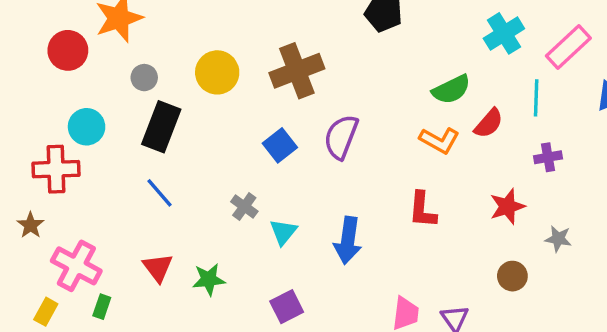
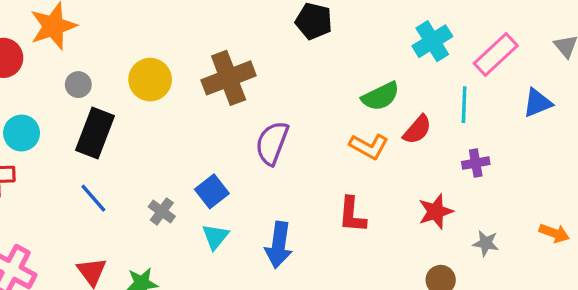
blue square: (280, 145) -> (212, 191), moved
gray cross: (244, 206) -> (162, 211), moved

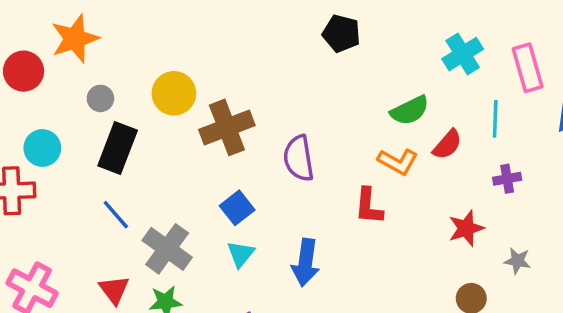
pink rectangle: (496, 55) -> (528, 68), turned -63
brown cross: (229, 78) -> (227, 127), moved
purple semicircle: (272, 143) -> (299, 158), turned -30
gray cross: (162, 211) -> (167, 249), moved, size x1.8
red L-shape: (352, 215) -> (369, 206), moved

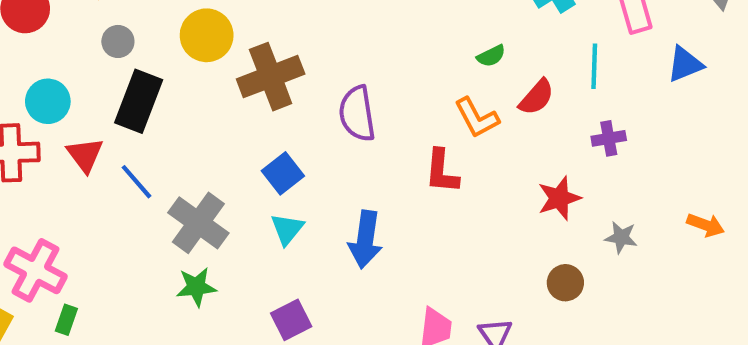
green semicircle: (410, 110) -> (491, 56), size x0.6
orange L-shape: (398, 162) -> (477, 118), turned 33
red triangle: (114, 290) -> (85, 155), moved

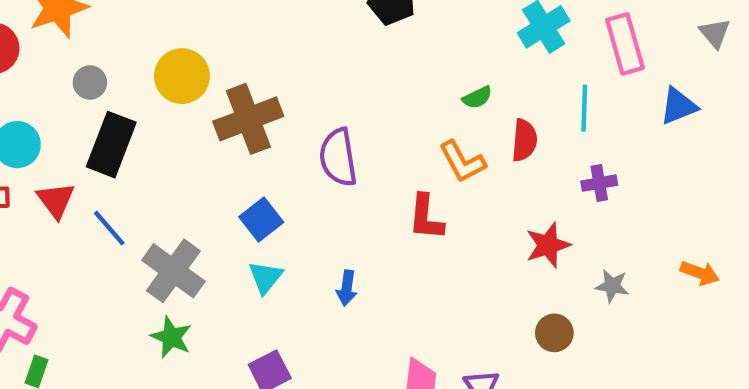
red semicircle: (537, 97) -> (524, 140), turned -36
blue arrow: (365, 239) -> (347, 288), size x0.6
green star: (196, 287) -> (171, 337), turned 30

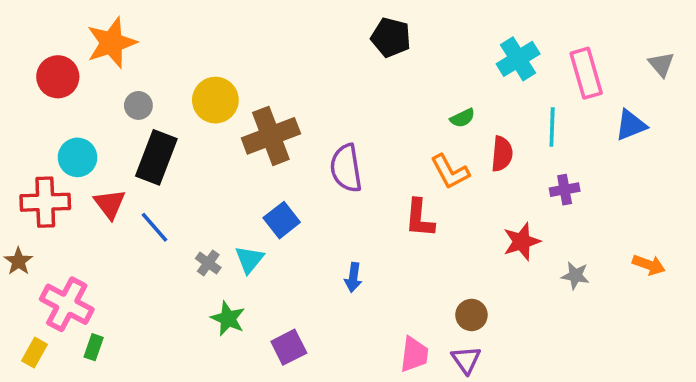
gray cross: (173, 271) -> (208, 263), size x0.5
cyan triangle: (265, 277) -> (249, 259), moved
brown circle: (554, 333) -> (471, 315), moved
green star: (171, 337) -> (228, 319), moved

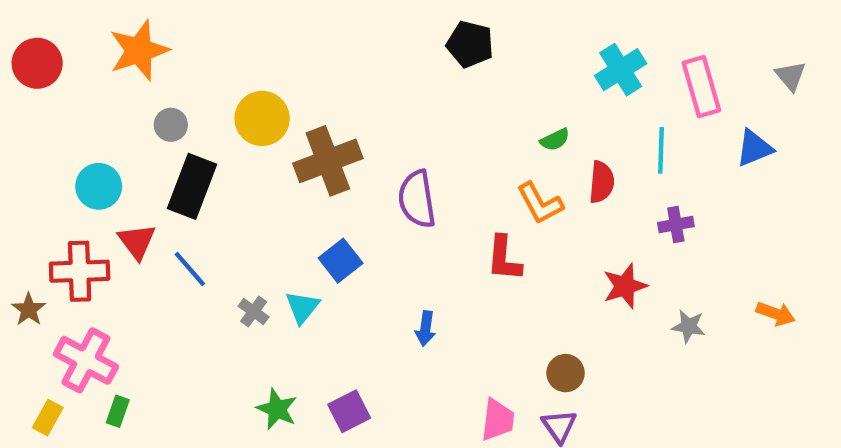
red circle: (58, 77) -> (37, 63), moved
red cross: (45, 202) -> (80, 271), moved
green star: (228, 319) -> (277, 409), moved

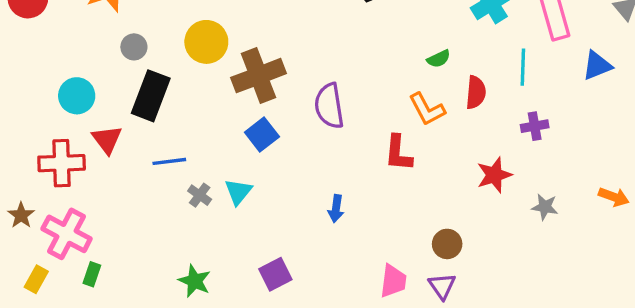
blue square: (341, 261) -> (262, 135), moved
blue line: (190, 269) -> (169, 161), moved, turned -56
brown star: (29, 309) -> (21, 215), moved
green star: (277, 409) -> (195, 281), moved

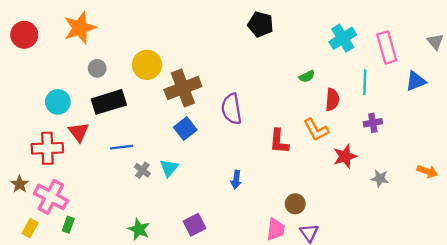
black rectangle: (151, 96) -> (109, 102), turned 52
orange L-shape: (427, 109) -> (316, 130), moved
brown circle: (447, 244) -> (295, 204), moved

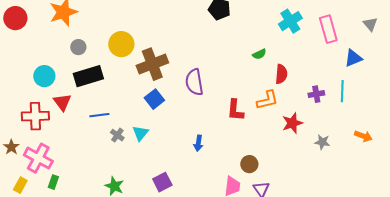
cyan line: (365, 82) -> (342, 91), moved
orange L-shape: (316, 130) -> (267, 100), turned -75

